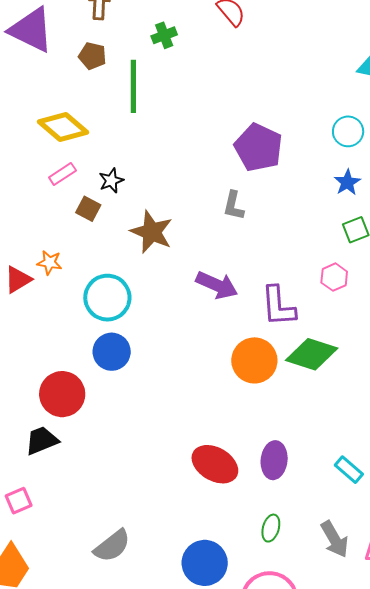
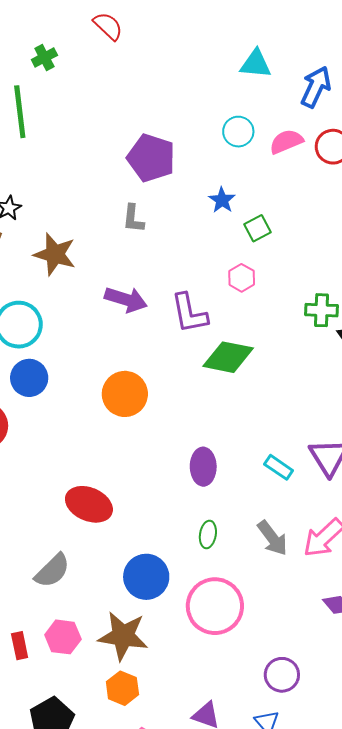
blue star: (347, 182) -> (222, 200), moved
orange circle: (254, 360) -> (125, 394), moved
red ellipse: (215, 464) -> (89, 504), moved

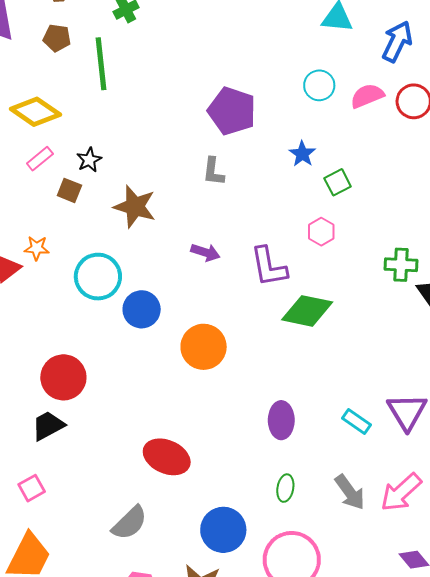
purple arrow: (126, 300) -> (205, 252), size x0.7
blue circle: (29, 378) -> (142, 309), moved

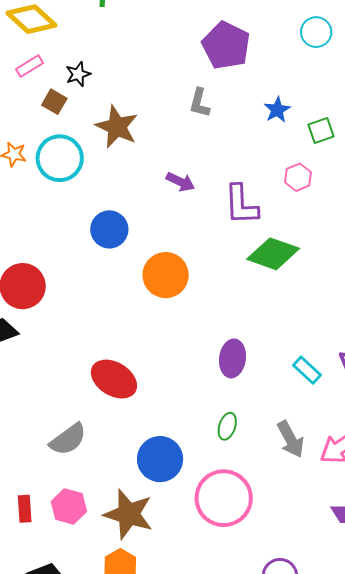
blue star: (302, 154) -> (277, 110), moved
cyan circle: (98, 277) -> (60, 158), moved

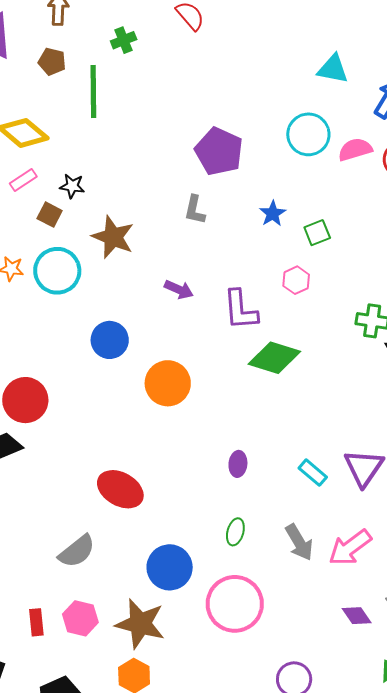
cyan circle: (316, 32) -> (308, 134), size x1.4
black star: (78, 74) -> (72, 186), turned 30
purple ellipse: (232, 358) -> (238, 464), size x0.7

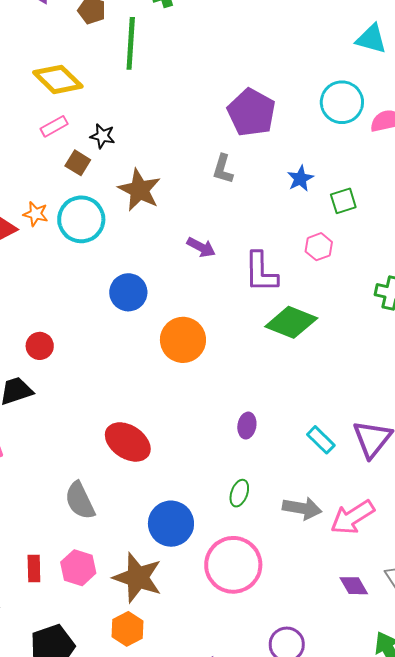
red circle: (25, 400) -> (40, 346), size x0.6
gray arrow: (299, 542) -> (302, 508), turned -54
gray semicircle: (77, 551) -> (80, 501), turned 99

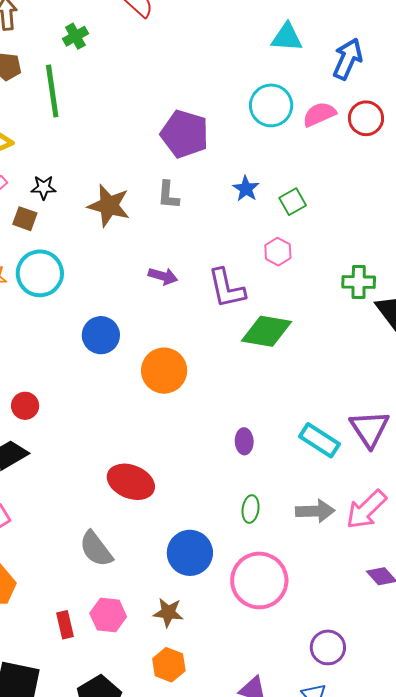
brown star: (139, 190) -> (109, 206), moved
cyan rectangle: (321, 440) -> (319, 440), size x1.4
brown star: (138, 578) -> (168, 613), size x0.6

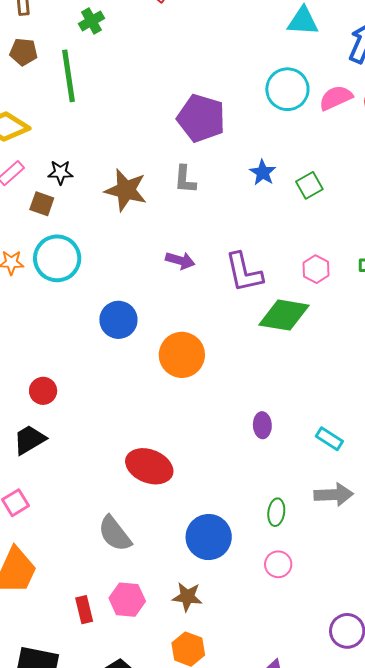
pink hexagon: (278, 252) -> (316, 269), moved
cyan rectangle: (319, 440) -> (329, 439), moved, size x0.7
green ellipse: (251, 509) -> (276, 512), moved
pink circle: (259, 580) -> (278, 564), size x0.5

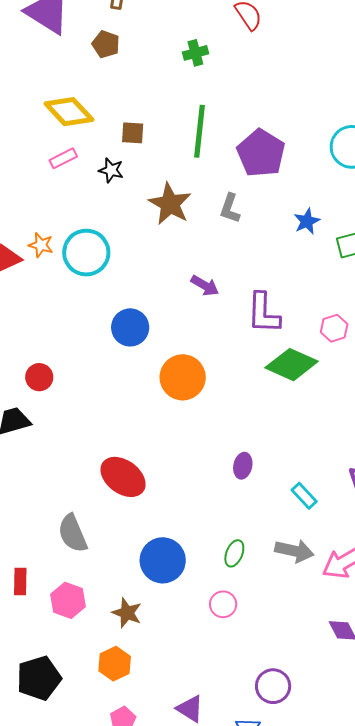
green cross: (91, 21) -> (195, 53), moved
green line: (69, 76) -> (199, 131), moved
brown square: (42, 204) -> (133, 133), moved, turned -30
red rectangle: (84, 610) -> (20, 582), moved

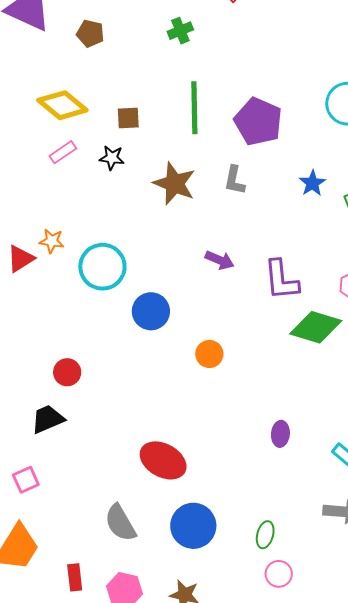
cyan circle: (86, 253) -> (102, 267), moved
orange circle: (183, 377) -> (209, 354), size x0.6
green ellipse: (234, 553) -> (265, 535), moved
blue circle: (163, 560) -> (193, 526), moved

